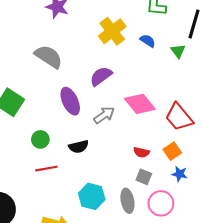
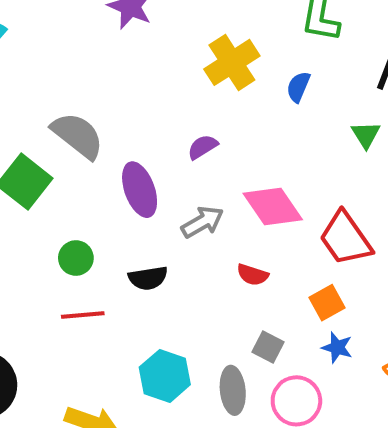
blue semicircle: (148, 41) -> (298, 87), turned -105
green triangle: (178, 51) -> (366, 135), moved
gray semicircle: (49, 57) -> (78, 135), moved
purple semicircle: (101, 76) -> (203, 147), size x0.7
red semicircle: (141, 152) -> (253, 275), moved

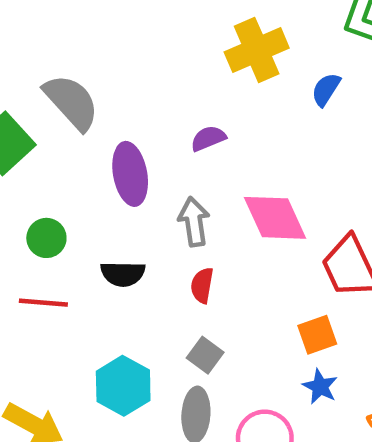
gray arrow: (202, 222) -> (194, 222), turned -78
red semicircle: (253, 275) -> (202, 285), moved, turned 72
gray square: (268, 347) -> (205, 355), moved

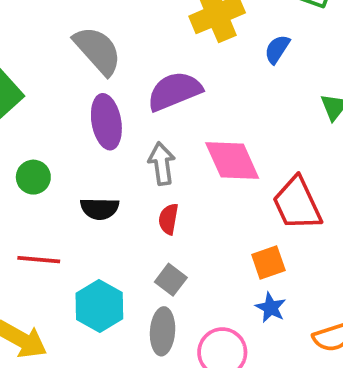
gray semicircle: (71, 102) -> (98, 50), moved
purple semicircle: (208, 138) -> (174, 91), size x1.8
red line: (43, 303) -> (39, 260), moved

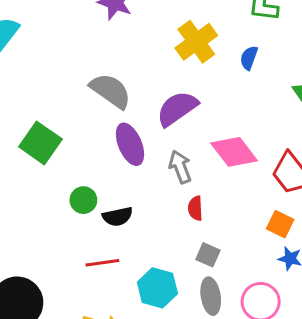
black semicircle: (100, 209) -> (118, 217), moved
orange square: (268, 262) -> (280, 224), turned -32

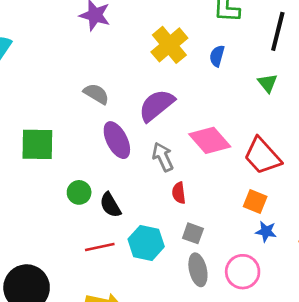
gray semicircle: (110, 91) -> (96, 94), size x0.7
green square: (40, 143) -> (37, 144), turned -30
black semicircle: (118, 217) -> (110, 205), turned 76
cyan hexagon: (157, 288) -> (146, 243), moved

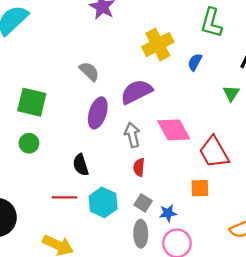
purple ellipse: (117, 140) -> (98, 113), turned 32
green circle: (79, 192) -> (29, 143), moved
orange square: (255, 202) -> (200, 188), turned -36
blue star: (266, 232) -> (168, 213), moved, turned -30

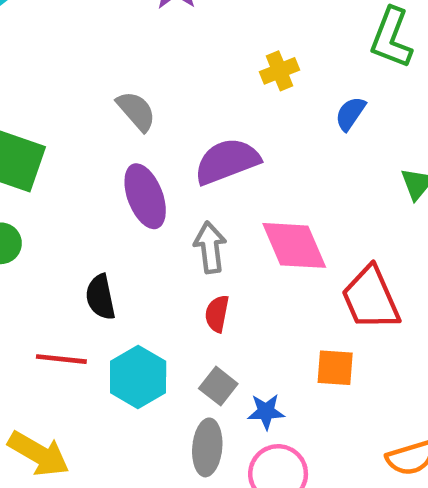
yellow cross: (158, 45) -> (279, 71), size x0.6
purple ellipse: (98, 113) -> (145, 196), turned -44

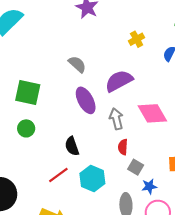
red line: (61, 359) -> (58, 175), turned -35
gray square: (218, 386) -> (136, 167), moved

